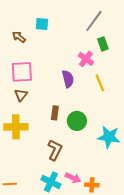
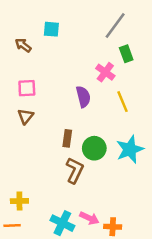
pink square: (22, 72) -> (27, 88), size x0.7
yellow cross: (16, 127) -> (19, 201), moved, size x0.6
cyan star: (109, 137) -> (130, 149), moved, turned -30
brown L-shape: (55, 150) -> (75, 170), moved

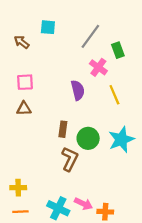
gray line: (115, 26) -> (90, 36), moved
brown triangle: (26, 116) -> (24, 109), turned 49
orange line: (12, 225) -> (20, 212), moved

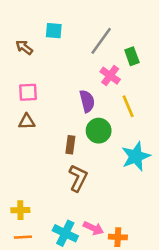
green circle: (88, 138) -> (99, 131), moved

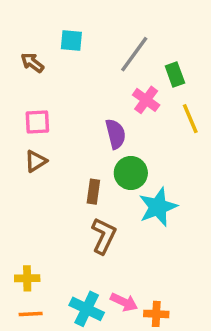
yellow line: (128, 106) -> (190, 119), moved
brown triangle: (27, 122) -> (36, 161), turned -30
cyan star: (136, 156) -> (158, 207), moved

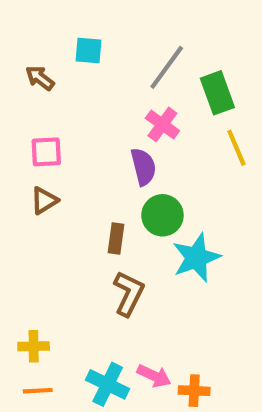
green rectangle: (175, 74) -> (217, 93), size x1.4
pink cross: (146, 100) -> (162, 124), moved

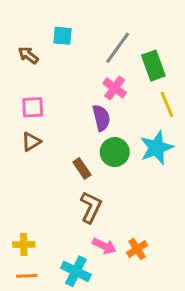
brown rectangle: (116, 239) -> (82, 168), turned -42
cyan star: (196, 258) -> (156, 148), moved
pink arrow: (154, 376) -> (104, 246), moved
orange cross: (194, 391) -> (137, 249), moved, turned -36

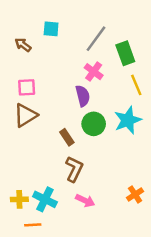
brown triangle: (31, 142) -> (25, 115), size x1.5
orange cross: (137, 249) -> (135, 194), moved
cyan cross: (76, 271) -> (45, 199), moved
orange line: (27, 276) -> (33, 225), moved

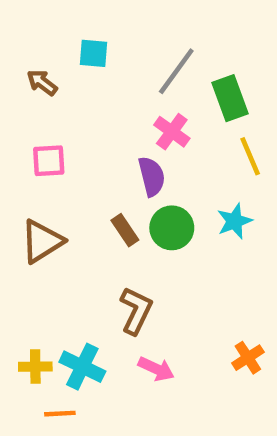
brown triangle: (25, 115) -> (42, 241), moved
cyan star: (128, 120) -> (234, 221), size x0.7
brown rectangle: (67, 137) -> (125, 230), moved

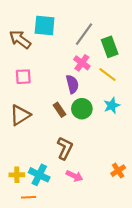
cyan square: (94, 53) -> (45, 26), size x1.5
brown arrow: (42, 82) -> (20, 39), size x1.5
yellow line: (250, 156) -> (107, 75), moved, turned -30

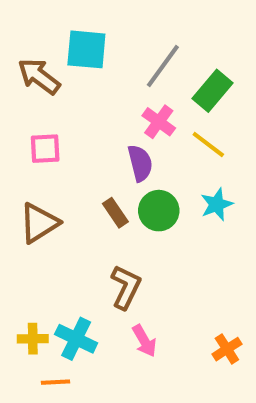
green rectangle: (110, 47) -> (212, 91), turned 60
orange cross: (118, 171) -> (227, 349), moved
pink arrow: (74, 176) -> (144, 341), turned 35

